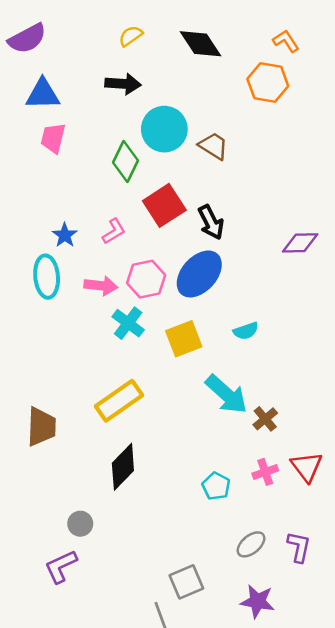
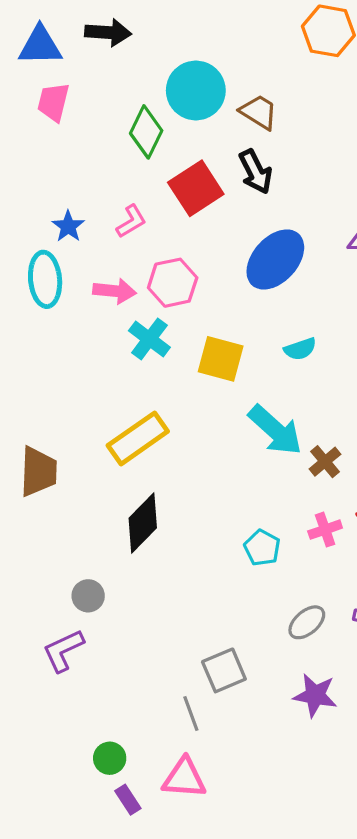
black arrow: (123, 84) -> (108, 32), moved
black arrow: (211, 222) -> (255, 172), moved
blue ellipse: (199, 274) -> (275, 259), moved
yellow square: (184, 339) -> (221, 359), turned 36

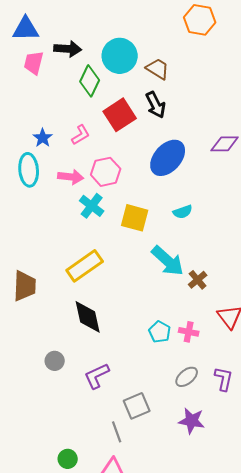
black arrow: (108, 32) -> (68, 49), moved
black diamond: (143, 523) -> (88, 317), turned -57
pink cross: (325, 530) -> (189, 332), moved, turned 30
purple L-shape: (63, 651) -> (97, 376), moved

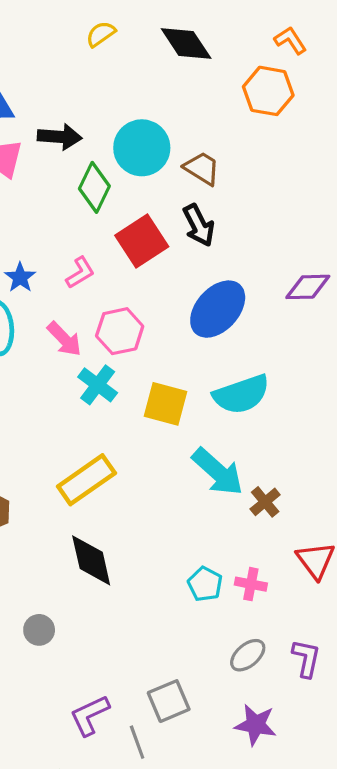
pink arrow: (71, 177) -> (64, 339), turned 40
cyan semicircle: (183, 212) -> (241, 394), size x1.8
purple L-shape: (97, 376) -> (90, 715), moved

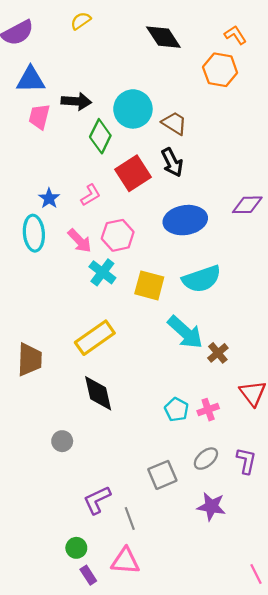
yellow semicircle: (101, 34) -> (81, 21), moved
blue ellipse: (218, 309) -> (185, 220), turned 39
pink cross: (251, 584) -> (208, 410), turned -30
gray square: (169, 701) -> (162, 475), moved

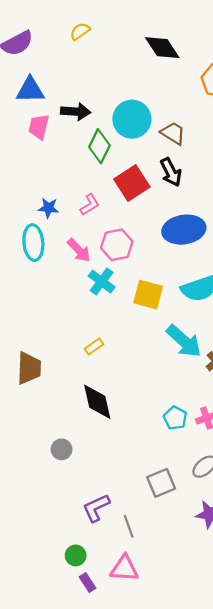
blue star: (49, 198) -> (49, 208), turned -30
yellow rectangle: (95, 338) -> (94, 346), size x0.5

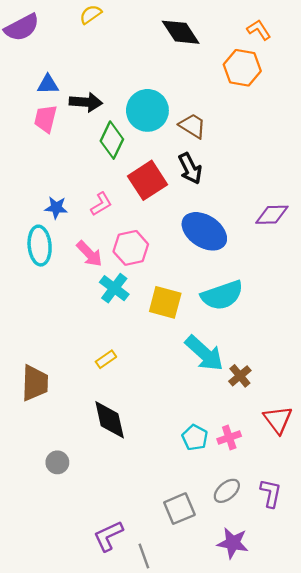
blue triangle: (30, 90) -> (48, 84), moved, size x0.7
blue ellipse: (184, 230) -> (204, 231), turned 42
gray circle: (62, 449) -> (57, 462), moved

